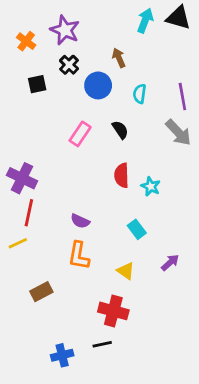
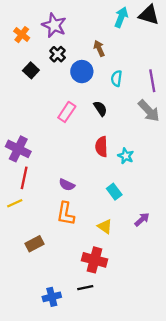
black square: (37, 84) -> (31, 70), turned -35

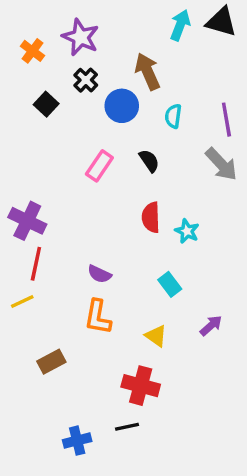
brown arrow: (99, 48) -> (147, 71), size x1.5

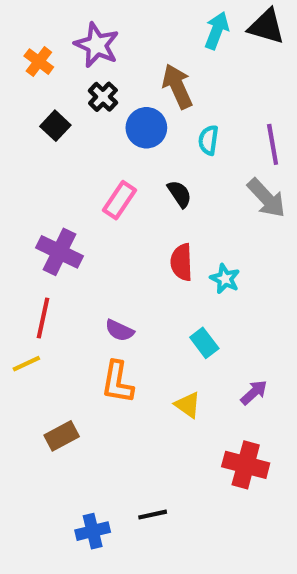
purple cross: (27, 221) -> (60, 252), moved
red cross: (141, 386) -> (246, 465), moved

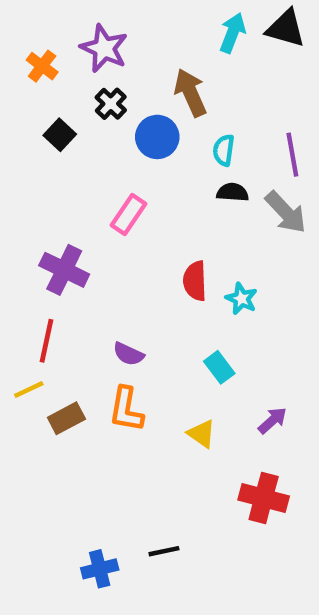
black semicircle: (179, 194) -> (233, 192), moved, turned -52
brown rectangle: (62, 436) -> (66, 418), moved

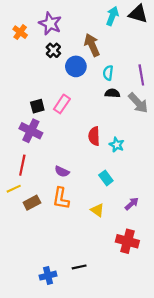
black square: (60, 135) -> (37, 106), moved, turned 32

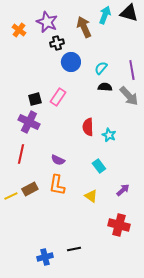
brown arrow: (92, 45) -> (84, 27), moved
black cross: (53, 50) -> (57, 43), moved, turned 32
cyan semicircle: (108, 73) -> (101, 68), turned 32
yellow line: (14, 189) -> (11, 196), moved

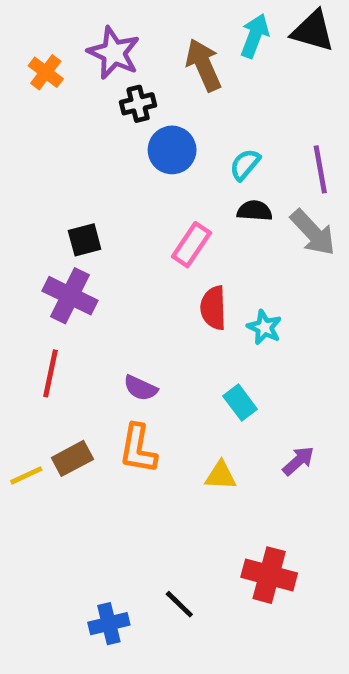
pink rectangle: (58, 97) -> (191, 245), moved
yellow triangle: (91, 196) -> (221, 475), turned -32
red cross: (119, 225) -> (269, 575), moved
black line: (74, 249) -> (179, 604), turned 56

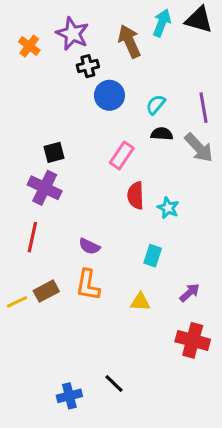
cyan rectangle: (240, 403) -> (153, 256), turned 55
red cross: (269, 575) -> (193, 340), moved

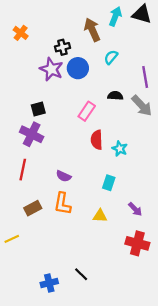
purple star: (72, 34) -> (51, 69), moved
cyan semicircle: (156, 105) -> (111, 57), moved
purple arrow: (190, 293) -> (135, 209), turned 88
yellow line: (17, 302) -> (12, 239), moved

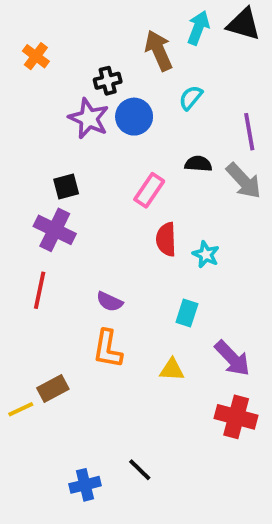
brown rectangle: (33, 208) -> (53, 389), moved
purple arrow: (135, 209) -> (232, 358), size x1.5

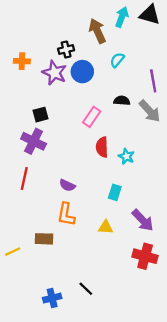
orange cross: (36, 56) -> (22, 61), moved, turned -35
brown rectangle: (53, 389) -> (44, 239), moved, turned 30

